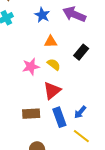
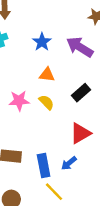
red triangle: (52, 91) -> (80, 133), moved
yellow line: (81, 136) -> (54, 192), moved

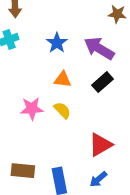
black rectangle: (81, 93) -> (103, 82), moved
blue arrow: (69, 163) -> (98, 179), moved

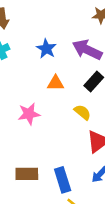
yellow semicircle: (62, 110) -> (82, 112), moved

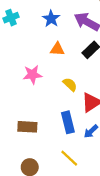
yellow semicircle: (82, 112) -> (70, 84), moved
blue rectangle: (63, 180) -> (68, 122), moved

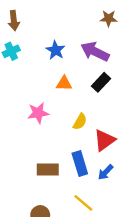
yellow semicircle: (70, 84) -> (80, 122), turned 80
brown rectangle: (27, 127) -> (48, 170), moved

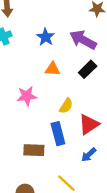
blue rectangle: (80, 163) -> (58, 134), moved

